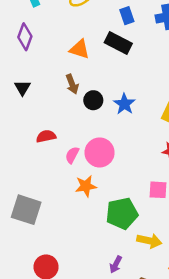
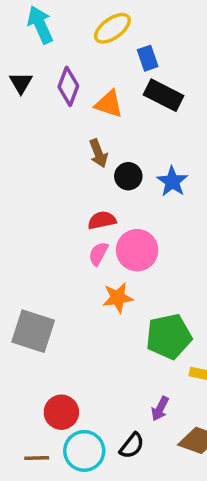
blue rectangle: (127, 16) -> (148, 58), moved
purple diamond: (25, 37) -> (68, 86), moved
black triangle: (22, 88) -> (21, 83), moved
red semicircle: (46, 136) -> (102, 220), moved

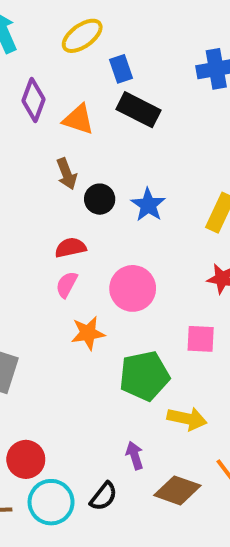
pink circle: (137, 250) -> (133, 288), moved
purple arrow: (160, 409) -> (135, 456), turned 135

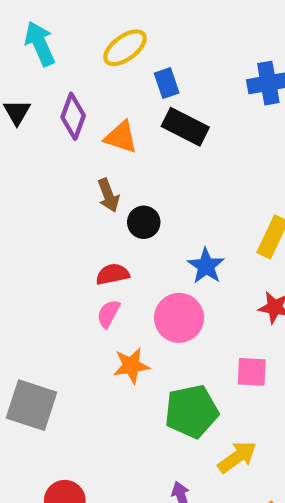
blue star: (148, 205) -> (206, 266), moved
yellow arrow: (187, 419) -> (237, 457), turned -48

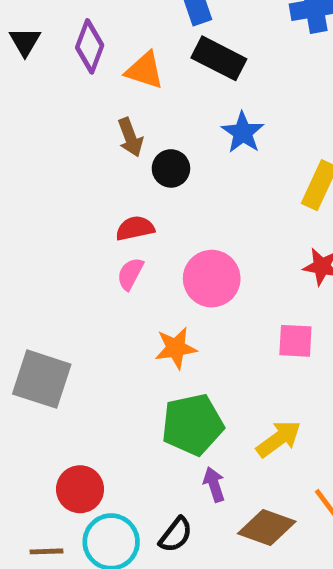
blue star: (206, 266) -> (243, 133), moved
orange star: (131, 366) -> (176, 348), moved
green pentagon: (192, 411) -> (193, 425), moved

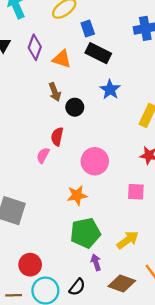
red semicircle: (135, 228) -> (57, 137), turned -66
pink semicircle: (130, 274) -> (43, 155), moved

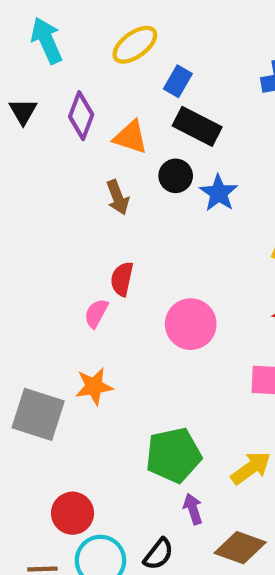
blue rectangle: (88, 28) -> (178, 81), turned 49
black circle: (75, 107) -> (176, 176), moved
orange star: (77, 195) -> (94, 386), moved

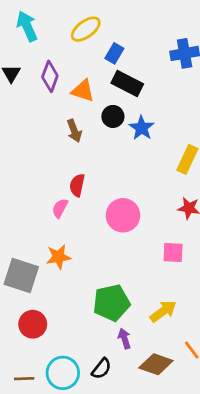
red circle: (73, 513) -> (33, 324), moved

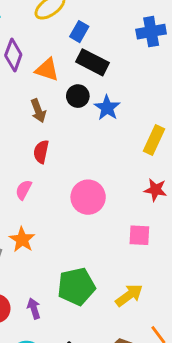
red semicircle: (77, 185) -> (41, 152), moved
orange star: (59, 257) -> (22, 240), turned -30
purple arrow: (124, 339) -> (34, 308), moved

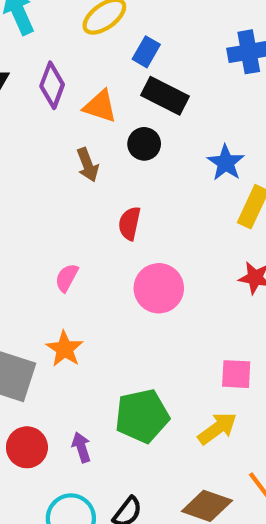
blue star: (107, 108) -> (226, 163), moved
red semicircle: (41, 152) -> (129, 223), moved
pink square: (139, 235) -> (236, 374), moved

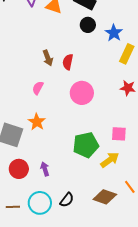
black circle: (144, 144) -> (88, 25), moved
brown arrow: (88, 165) -> (48, 58), moved
green pentagon: (142, 416) -> (86, 145), moved

